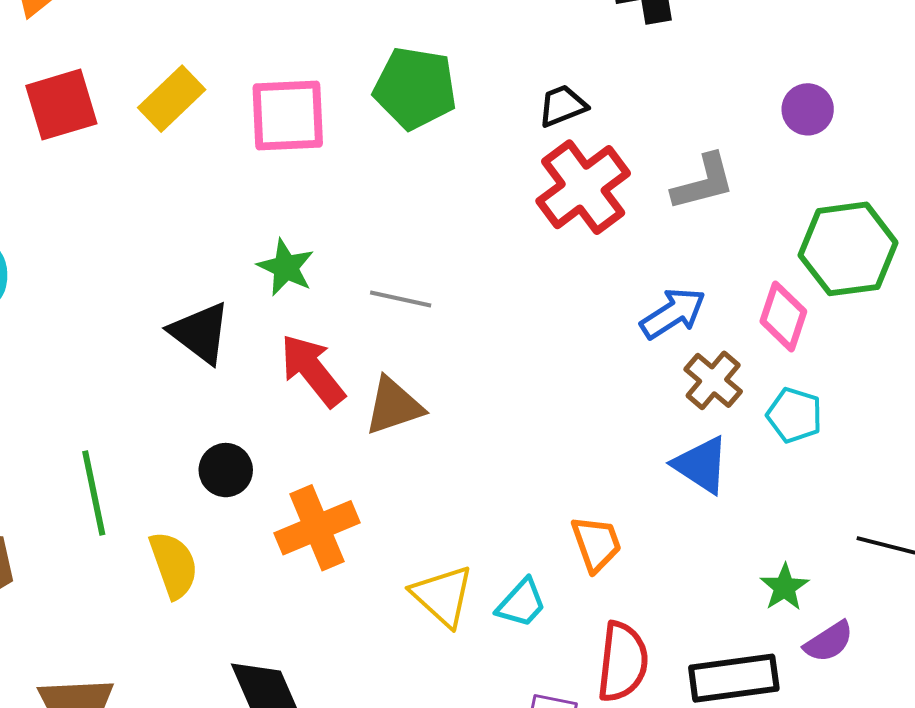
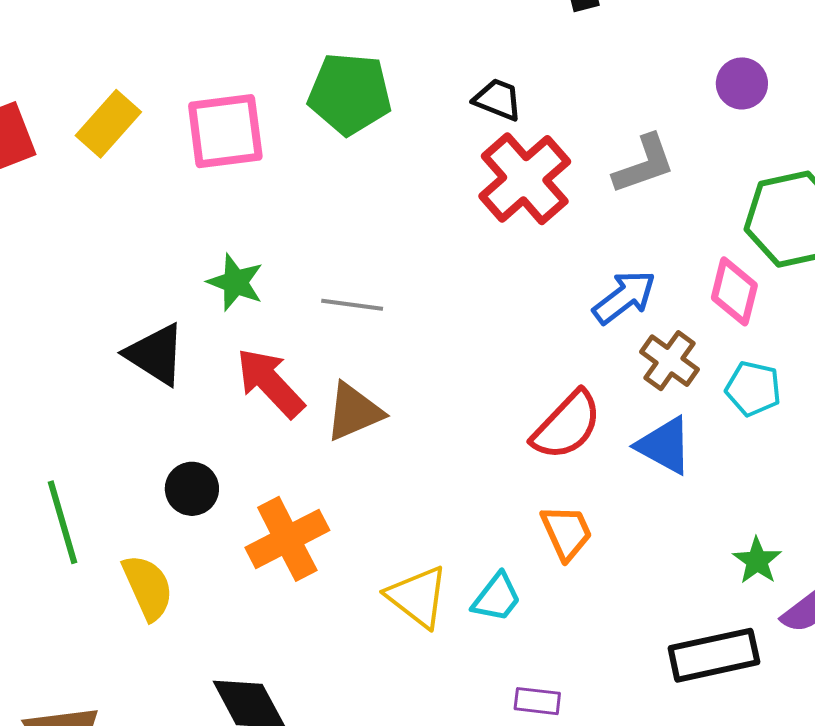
black trapezoid: (562, 106) -> (498, 100), turned 48
red semicircle: (623, 662) -> (567, 425), moved, turned 42

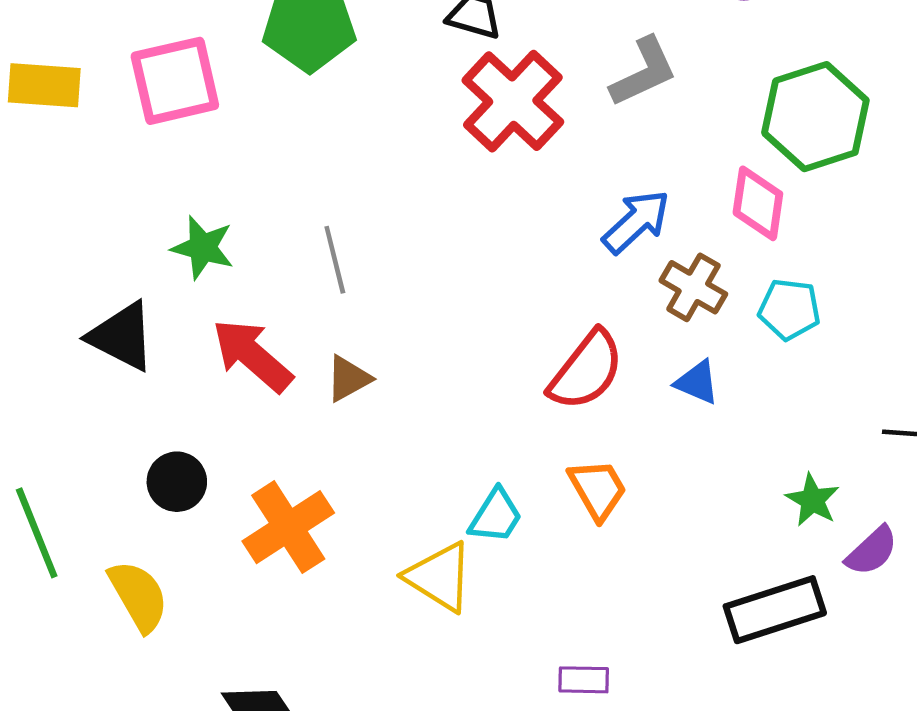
yellow rectangle: (108, 124) -> (44, 85), turned 58
gray line: (352, 305) -> (335, 260), turned 74
brown triangle: (354, 412) -> (348, 378), size x0.7
blue triangle: (664, 446) -> (697, 382), size x0.7
cyan trapezoid: (497, 598) -> (496, 516), moved

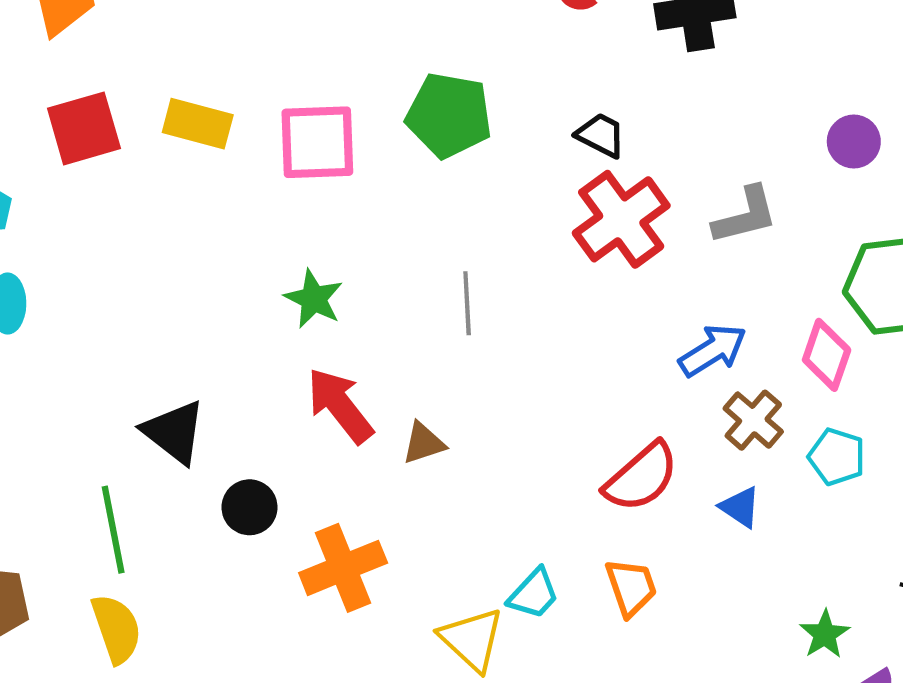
gray line: (335, 260) -> (467, 303), moved
black triangle: (122, 336) -> (174, 432), moved
yellow semicircle: (138, 596) -> (116, 629), moved

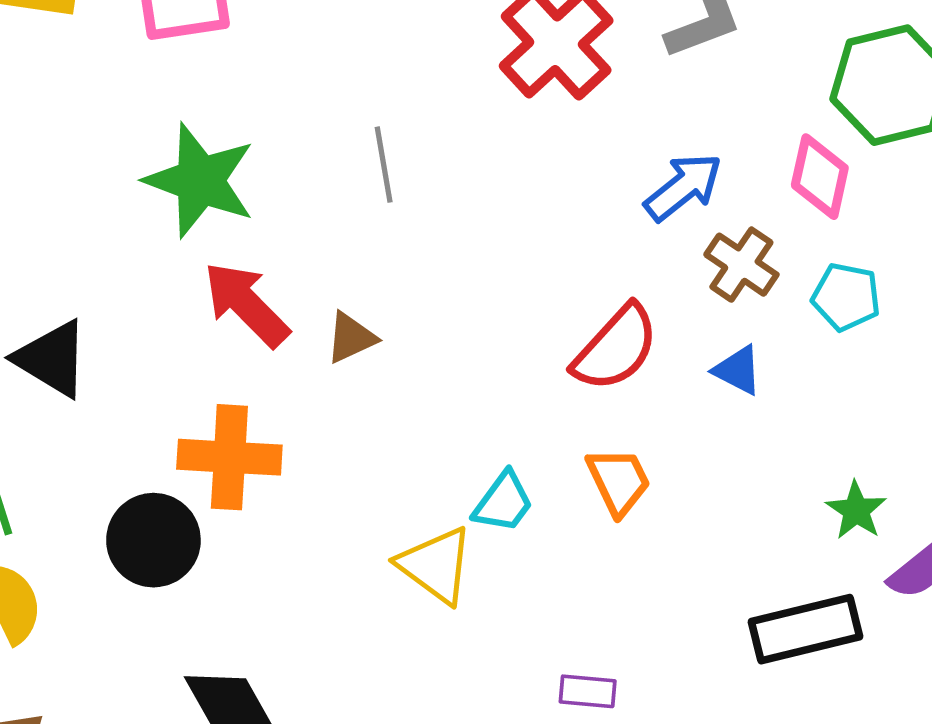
green star: (314, 299) -> (200, 181), size x1.6
black circle: (250, 507) -> (153, 540), moved, size x1.4
orange cross: (343, 568) -> (229, 457), moved, turned 32

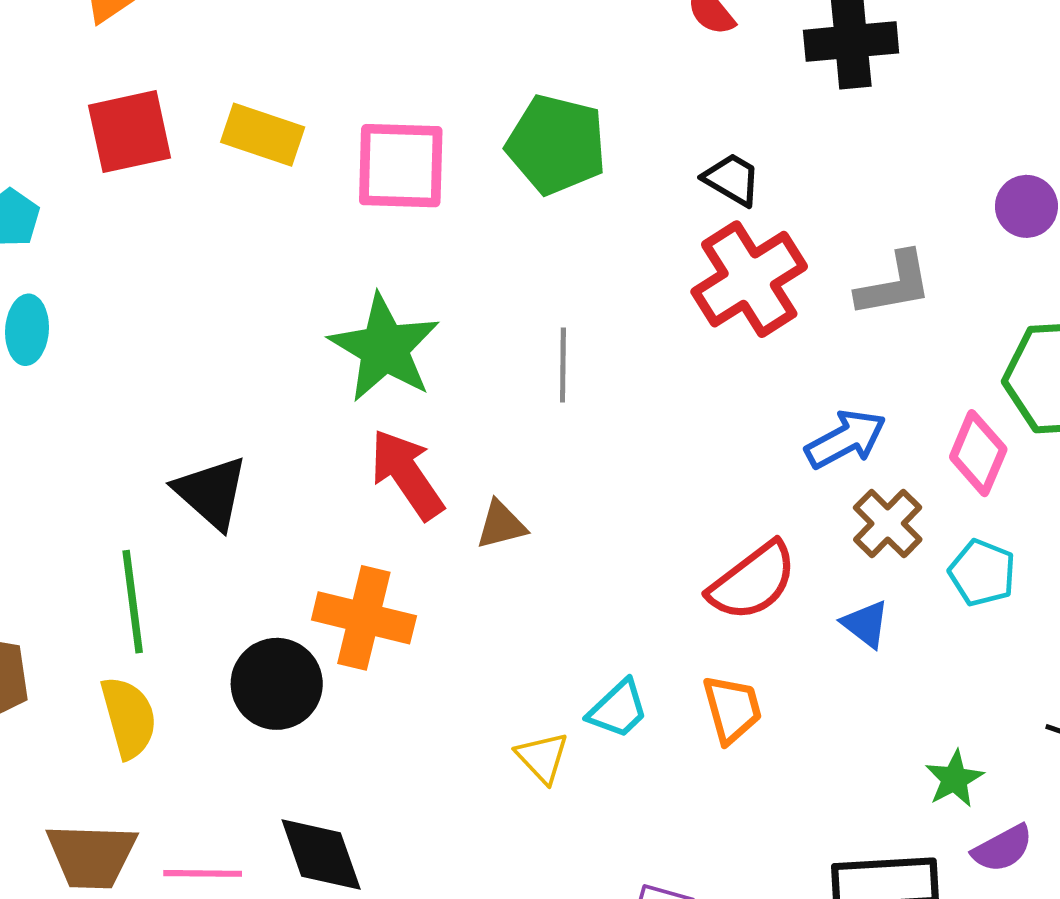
yellow triangle: (436, 565) -> (542, 757), size x0.7

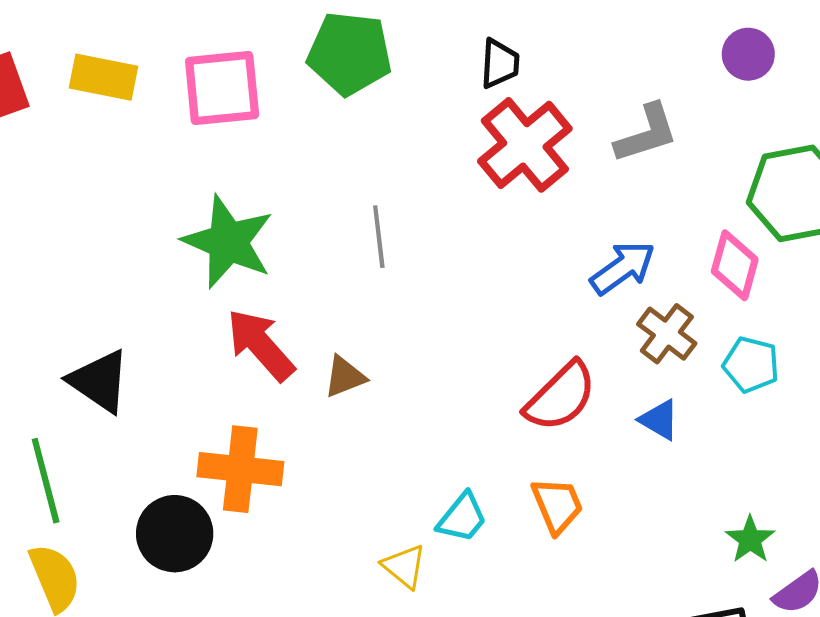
black trapezoid: (732, 179) -> (500, 64), turned 70

